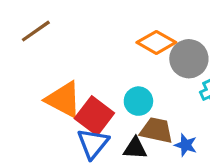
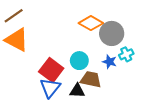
orange triangle: (64, 99) -> (17, 40), moved
blue star: (186, 145) -> (110, 62), moved

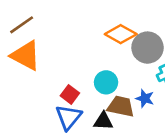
blue star: (110, 62) -> (145, 98), moved
red square: (51, 70) -> (70, 94), size x0.6

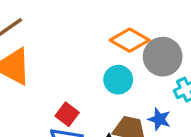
cyan circle: (106, 82) -> (118, 80), moved

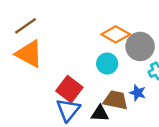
red square: (67, 114) -> (69, 89), size x1.5

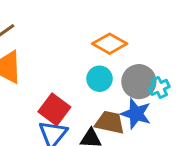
gray circle: (140, 46) -> (139, 82), moved
blue star: (138, 93) -> (136, 114), size x1.5

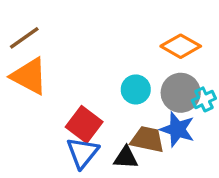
orange diamond: (110, 44) -> (181, 46), moved

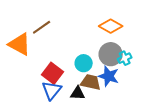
brown line: (24, 38) -> (42, 27), moved
cyan circle: (136, 89) -> (84, 63), moved

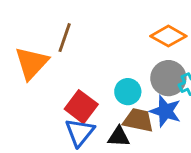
brown line: (42, 27) -> (65, 38), turned -36
orange triangle: (20, 44) -> (32, 63), turned 45

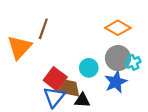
blue star: (165, 111) -> (116, 82), turned 30
brown trapezoid: (138, 120) -> (69, 88), moved

